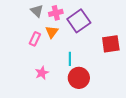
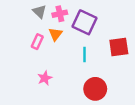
purple square: (79, 21) -> (84, 22), turned -30
cyan line: (70, 59) -> (84, 55), moved
red circle: (79, 78) -> (95, 89), moved

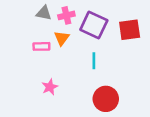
gray triangle: (39, 12) -> (44, 13), turned -32
pink rectangle: (37, 42) -> (41, 46), turned 64
red square: (119, 47) -> (130, 30), moved

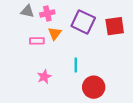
gray triangle: (44, 13) -> (27, 11), moved
pink cross: (66, 15) -> (47, 13), moved
cyan line: (94, 61) -> (76, 65), moved

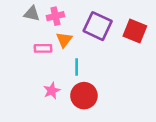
red square: (115, 26) -> (135, 31), turned 30
cyan line: (76, 65) -> (77, 67), moved
red circle: (94, 87) -> (84, 96), moved

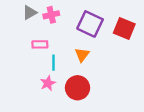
gray triangle: (32, 14) -> (30, 13), turned -42
orange triangle: (64, 40) -> (82, 55), moved
cyan line: (77, 67) -> (54, 63), moved

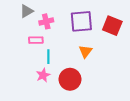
pink cross: (51, 15) -> (46, 21), moved
purple square: (90, 24) -> (81, 21), turned -30
orange triangle: (82, 55) -> (85, 51), moved

